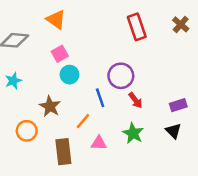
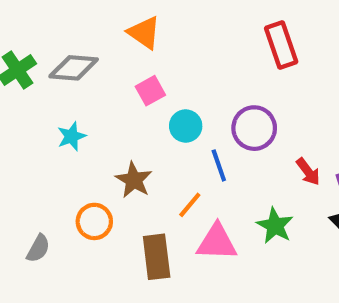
cyan circle: (69, 75) -> (186, 126), moved
red arrow: (136, 100) -> (308, 172), moved
pink triangle: (99, 143) -> (217, 242), size x1.5

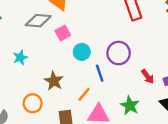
gray diamond: (74, 68) -> (38, 21), moved

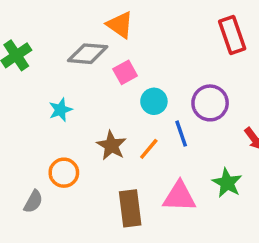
orange line: (84, 94) -> (149, 149), moved
orange circle: (33, 103) -> (64, 173), moved

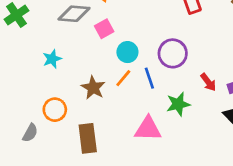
orange line: (149, 149) -> (123, 78), moved
green star: (227, 183) -> (178, 104), moved, turned 30
brown rectangle: (130, 208) -> (88, 138), moved

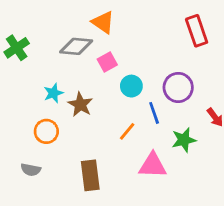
orange line: (123, 78) -> (127, 131), moved
brown star: (93, 88) -> (80, 104), moved
orange circle: (55, 110) -> (46, 131), moved
gray semicircle: (30, 133) -> (31, 170), turned 72

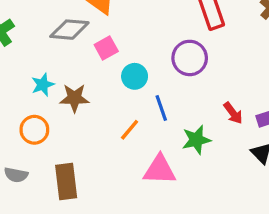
purple circle: (178, 87) -> (190, 58), moved
brown star: (80, 104) -> (74, 98), turned -30
brown rectangle: (90, 175) -> (66, 182), moved

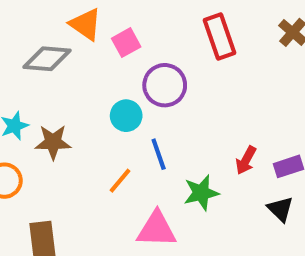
pink square: (106, 48) -> (126, 43), moved
purple circle: (190, 58) -> (165, 85), moved
red arrow: (233, 113) -> (246, 160), turned 65

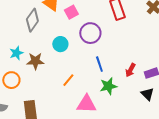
gray diamond: (47, 59) -> (32, 20), turned -60
cyan circle: (126, 116) -> (60, 44), moved
blue line: (159, 154) -> (99, 64), moved

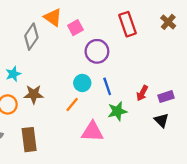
cyan circle: (60, 44) -> (82, 83), moved
brown star: (35, 61) -> (34, 94), moved

